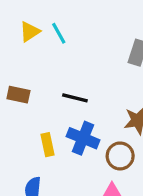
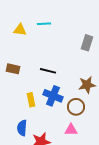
yellow triangle: (30, 32) -> (20, 30), turned 40
cyan line: (59, 33) -> (44, 24), moved, turned -64

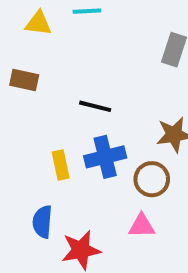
brown rectangle: (13, 69) -> (24, 80), moved
blue cross: (53, 96) -> (105, 157), turned -36

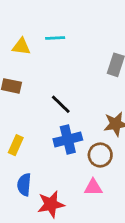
black line: (95, 106) -> (61, 104), turned 30
yellow rectangle: (61, 165) -> (16, 145), moved, turned 36

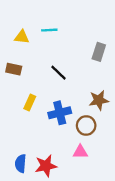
black line: (61, 104) -> (59, 73), moved
yellow rectangle: (16, 145) -> (30, 102), moved
blue semicircle: (24, 185) -> (21, 163), moved

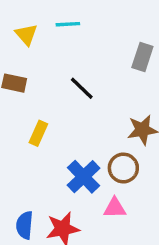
yellow triangle: (22, 37) -> (26, 35), turned 42
blue cross: (60, 113) -> (83, 177), moved, turned -30

